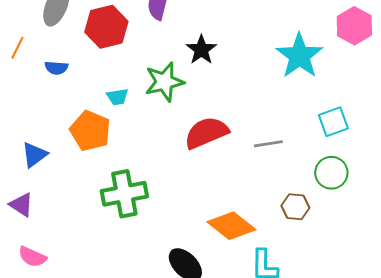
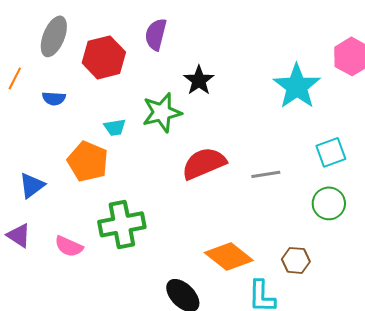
brown hexagon: (295, 207) -> (296, 260), moved
pink semicircle: (32, 257) -> (69, 246), moved

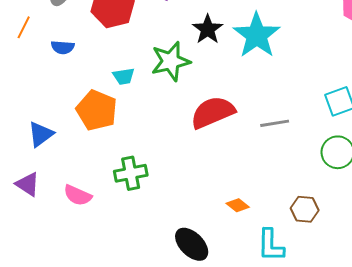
cyan star: (297, 86) -> (257, 35), moved
green cross: (122, 224) -> (131, 173), size x0.7
orange diamond: (229, 256) -> (238, 205), size x0.5

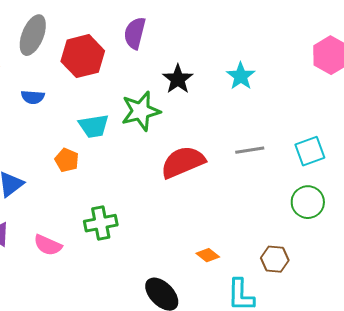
cyan star: (257, 35) -> (241, 76), moved, size x0.6
cyan trapezoid: (124, 76) -> (94, 126), size x1.4
orange pentagon: (97, 110) -> (67, 160), size x0.6
gray line: (275, 123) -> (250, 150), moved

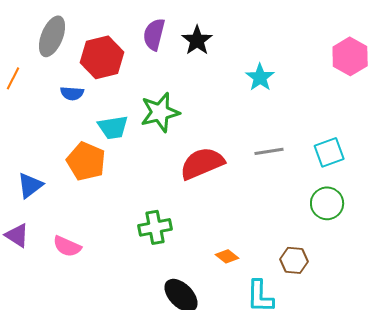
black star: (178, 79) -> (197, 40), moved
blue semicircle: (33, 97) -> (72, 93), moved
orange pentagon: (67, 160) -> (86, 161), size x1.6
green cross: (101, 223) -> (155, 227), moved

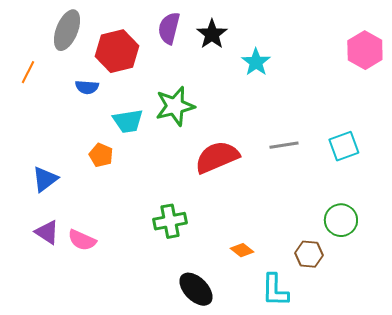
cyan star: (260, 77) -> (256, 62), moved
orange pentagon: (86, 161) -> (101, 155), size x0.6
green circle: (327, 203) -> (341, 220), moved
purple triangle: (17, 235) -> (47, 232), moved

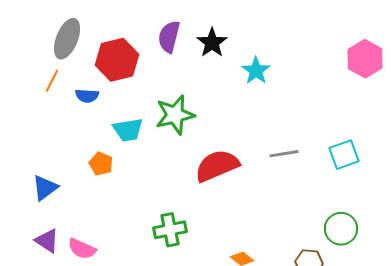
orange line: (28, 72) -> (52, 81), moved

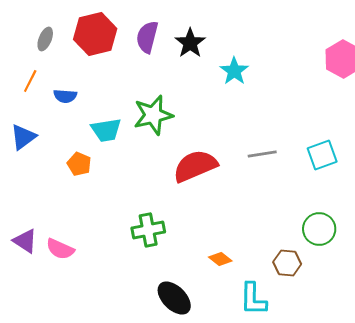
gray ellipse: (67, 39) -> (45, 39), size x0.6
red hexagon: (117, 60) -> (95, 34), moved
blue triangle: (45, 188) -> (23, 137), moved

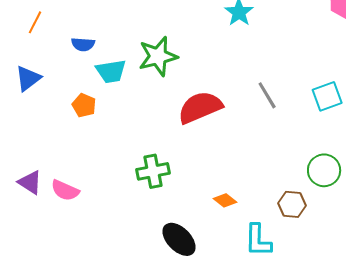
blue semicircle: (65, 96) -> (83, 44), moved
gray line: (262, 154) -> (267, 95), turned 68

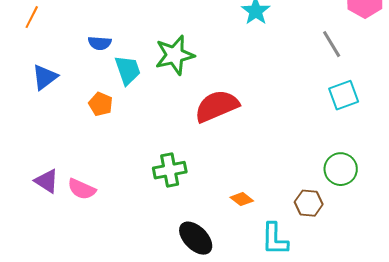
orange line: (35, 22) -> (32, 17), moved
cyan trapezoid: (111, 71) -> (128, 70), turned -100
gray line: (267, 95) -> (332, 44), moved

